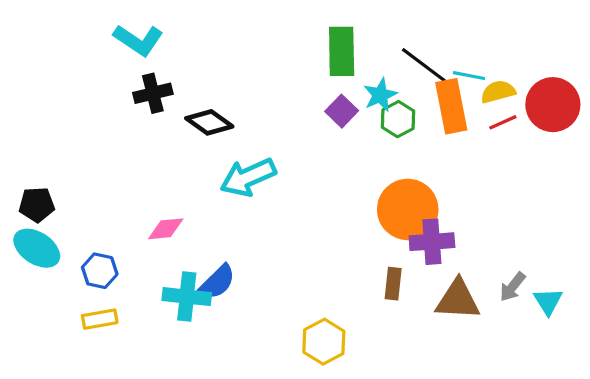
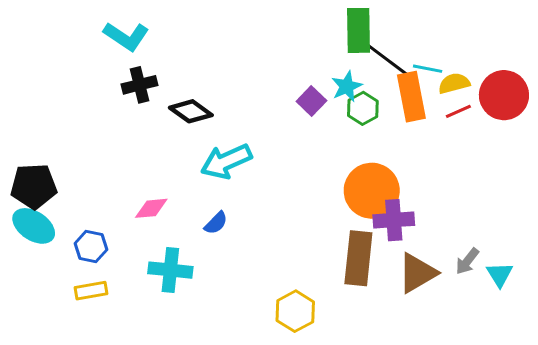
green rectangle: (342, 51) -> (358, 30), moved
black pentagon: (37, 205) -> (34, 186), size x1.4
blue semicircle: (217, 282) -> (216, 223), moved, size x0.7
brown rectangle: (393, 284) -> (358, 258), size x1.8
brown triangle: (458, 300) -> (417, 273), turned -33

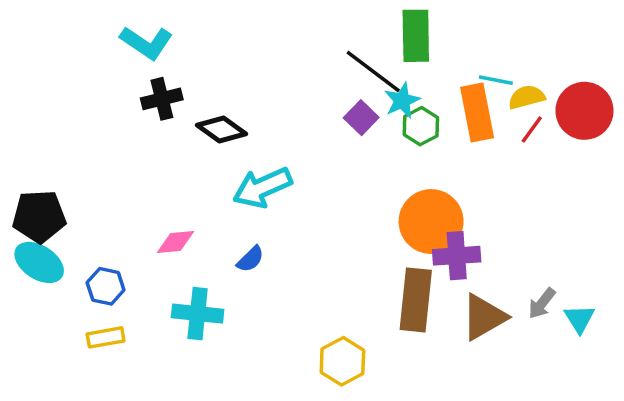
black line: (389, 61) -> (373, 72), moved
red line: (458, 111) -> (532, 130), turned -30

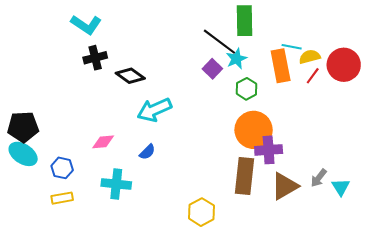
green hexagon: (421, 126) -> (247, 89), moved

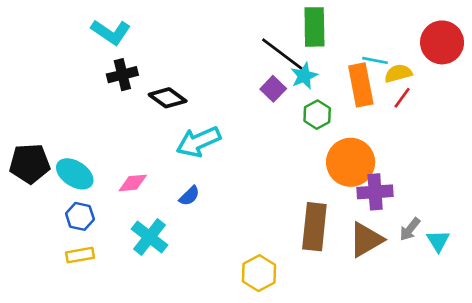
red circle: (344, 65) -> (442, 42), moved
orange circle: (254, 130) -> (351, 162), moved
purple cross: (269, 150) -> (375, 192), moved
cyan ellipse: (23, 154) -> (75, 174), moved
cyan cross: (116, 184) -> (149, 237), turned 32

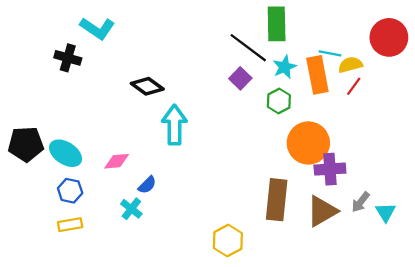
black cross: (122, 75) -> (68, 58), moved, turned 30
cyan star: (304, 76) -> (285, 67), moved
cyan arrow: (198, 142) -> (174, 125), turned 114
blue semicircle: (189, 196) -> (147, 185), moved
cyan cross: (149, 237) -> (131, 209), size x0.7

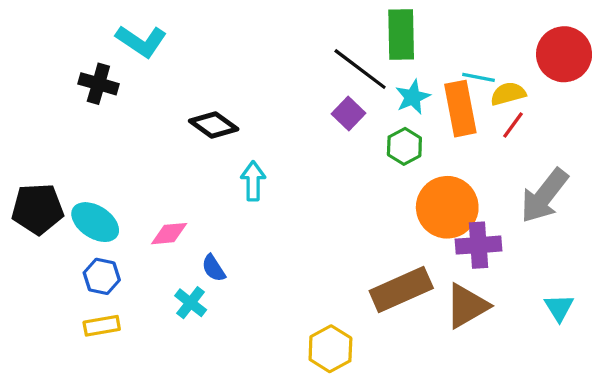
cyan arrow: (174, 125) -> (253, 181), size x0.7
blue semicircle: (147, 185) -> (214, 268), turned 102
brown rectangle: (277, 200) -> (401, 290), turned 60
gray arrow: (361, 202) -> (544, 196), moved, size x1.8

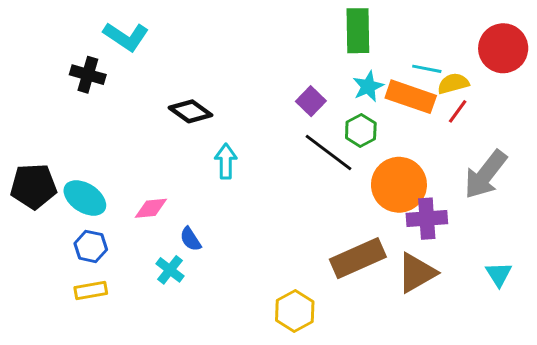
black line: (360, 69) -> (328, 152), moved
orange rectangle: (460, 109) -> (411, 97), turned -60

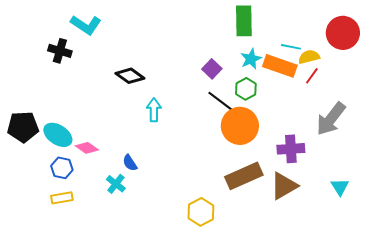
orange circle: (399, 185) -> (240, 126), moved
pink diamond: (151, 208) -> (87, 148), moved, turned 40

